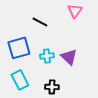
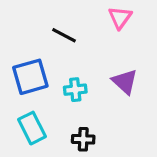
purple triangle: (69, 57) -> (125, 82), moved

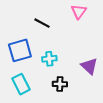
purple triangle: (125, 82) -> (89, 66), moved
black cross: (83, 139) -> (60, 84), moved

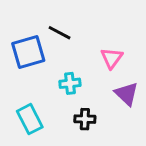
pink triangle: (79, 11) -> (112, 58), moved
blue square: (20, 50) -> (28, 52), moved

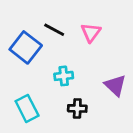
blue square: (28, 52) -> (26, 47), turned -36
pink triangle: (112, 58) -> (91, 32), moved

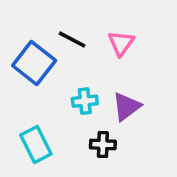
purple triangle: (115, 85) -> (126, 106), moved, turned 40

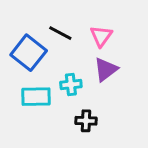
purple triangle: (126, 106) -> (106, 69), moved
cyan rectangle: (36, 145) -> (36, 97), moved, turned -64

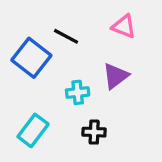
pink triangle: (101, 36) -> (124, 26), moved, turned -45
cyan rectangle: (36, 97) -> (33, 130), moved, turned -52

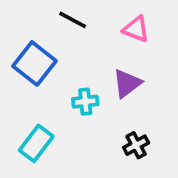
black line: (66, 36) -> (73, 20), moved
black cross: (94, 132) -> (136, 145), moved, turned -30

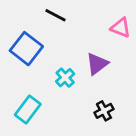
pink triangle: (136, 29) -> (121, 28), moved
cyan cross: (85, 102) -> (65, 78), turned -36

